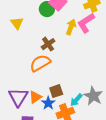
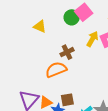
yellow triangle: (17, 23) -> (40, 26), turned -40

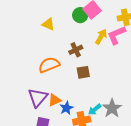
orange semicircle: (56, 70) -> (49, 65), moved
brown square: (67, 100) -> (83, 72), moved

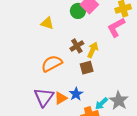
yellow arrow: (101, 37) -> (93, 50), moved
blue star: (66, 108) -> (76, 94), moved

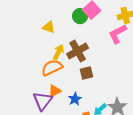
brown cross: (77, 46) -> (78, 51), size x1.5
yellow arrow: (93, 50) -> (58, 52), moved
orange triangle: (61, 98) -> (55, 91), moved

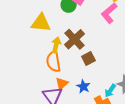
yellow triangle: (49, 27) -> (41, 23), size x1.5
orange semicircle: (52, 68) -> (53, 61), turned -60

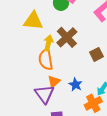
brown square: (88, 58) -> (97, 54), moved

